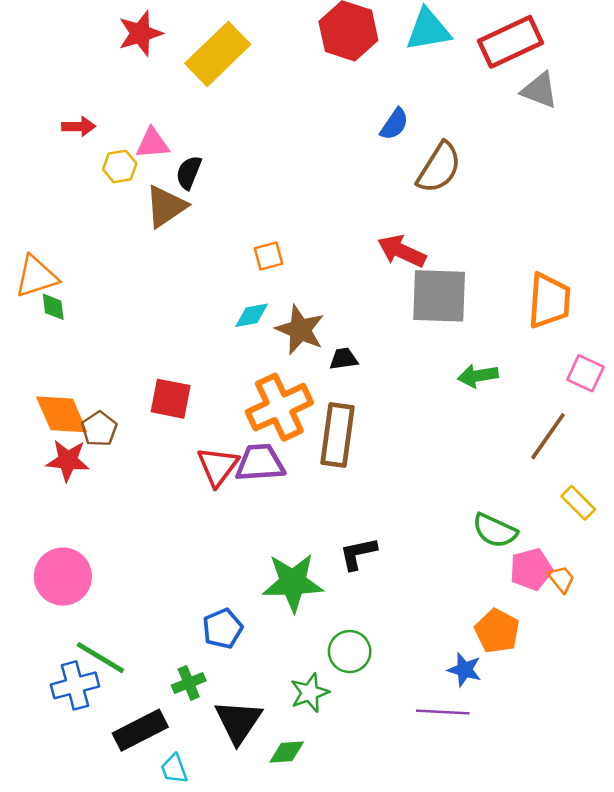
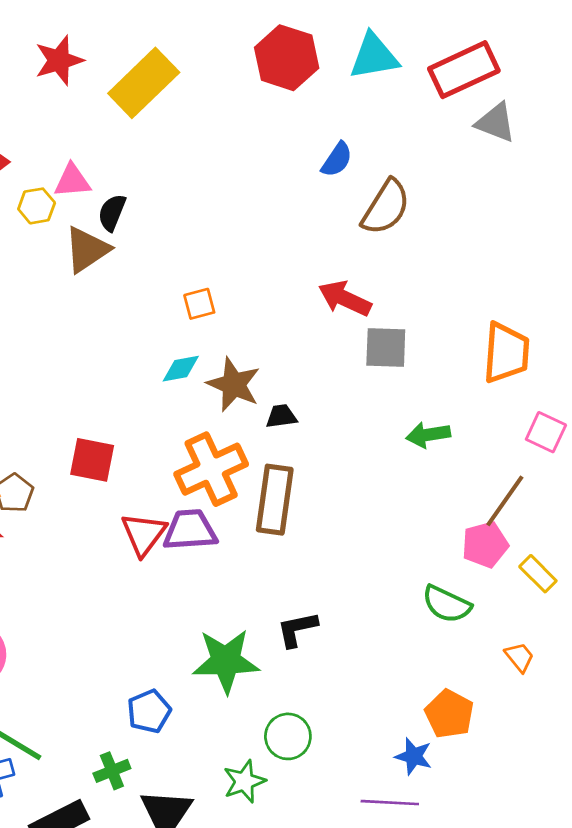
gray square: (439, 296) -> (386, 347), size x0.7
pink pentagon: (531, 569) -> (485, 545), moved

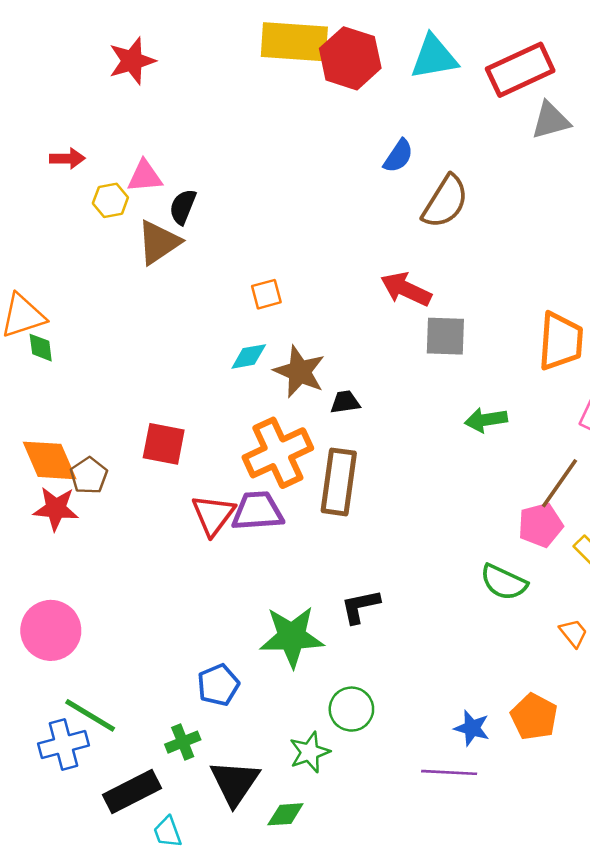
yellow rectangle: (144, 83) -> (294, 42), moved, turned 48
gray triangle: (496, 123) -> (551, 120), turned -36
orange pentagon: (449, 714) -> (534, 717), moved

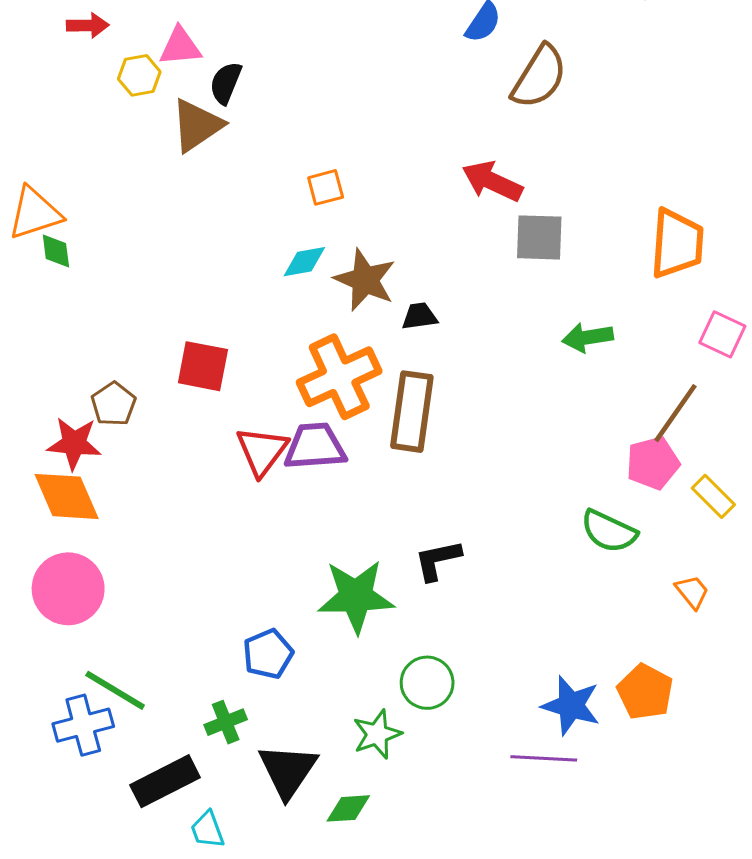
orange diamond: (50, 460) -> (67, 496), moved
blue star: (472, 728) -> (571, 705), size x1.4

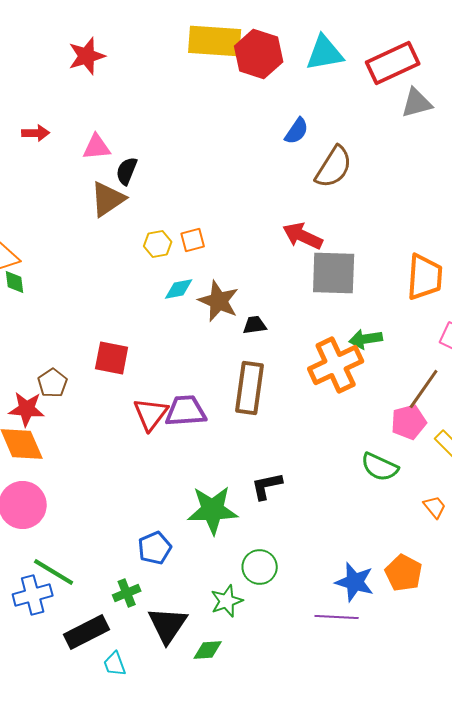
yellow hexagon: (139, 75) -> (158, 244), moved
gray square: (539, 237) -> (334, 273), size x1.4
orange cross: (339, 377) -> (336, 365), moved

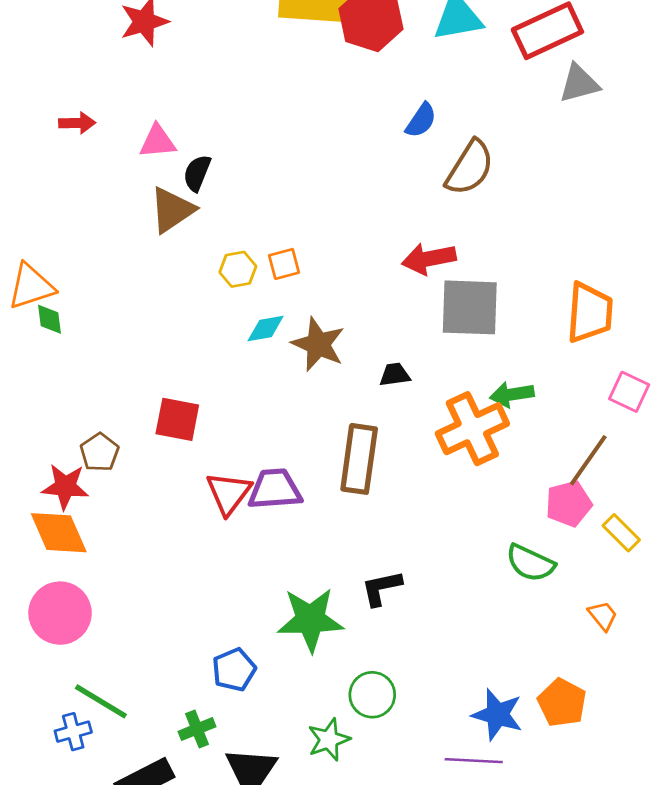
red arrow: (303, 236) -> (429, 259), turned -36
black trapezoid: (255, 325) -> (395, 375), moved
blue cross: (33, 595) -> (73, 732), size x0.7

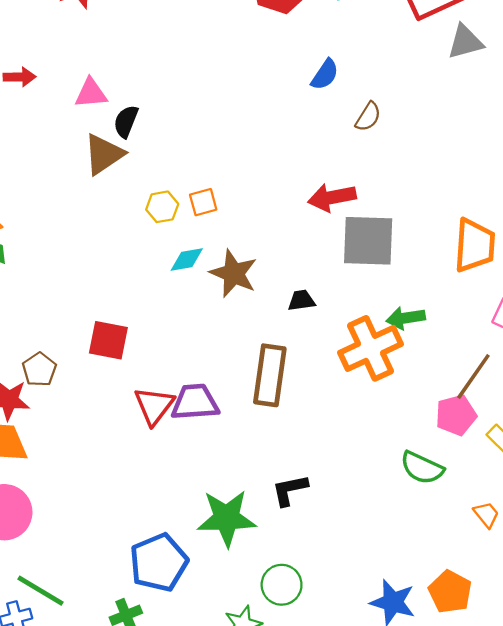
brown semicircle: (470, 168) -> (368, 117), size x0.6
blue pentagon: (234, 670) -> (159, 563), size x1.5

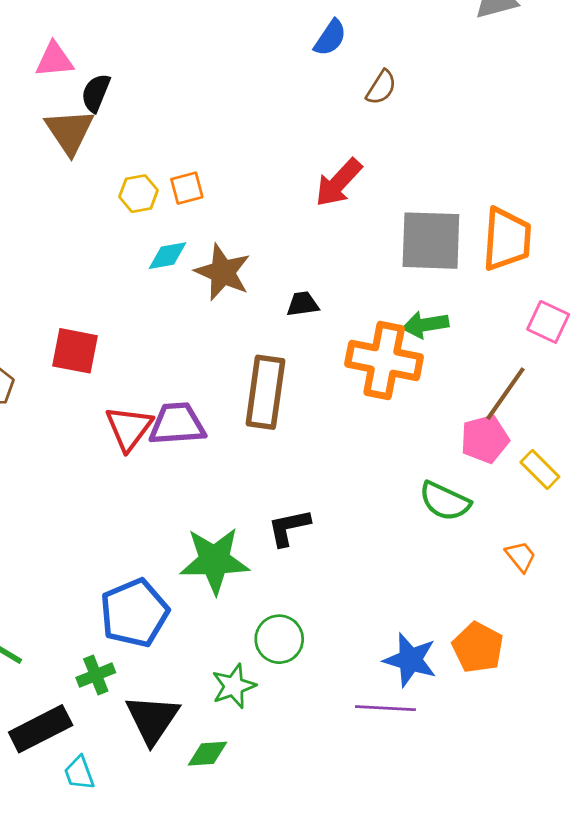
brown triangle: (104, 154) -> (70, 132), turned -30
red arrow: (332, 197) -> (339, 183), turned -36
gray square: (368, 241) -> (431, 241), moved
orange cross: (370, 348) -> (384, 361), turned 36

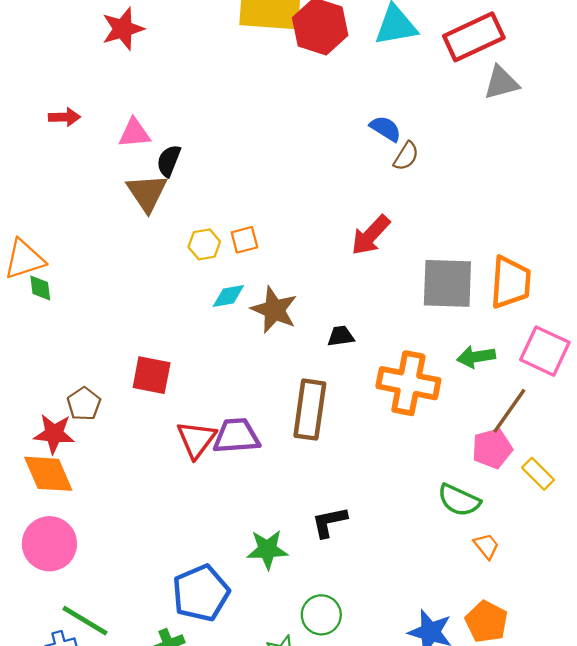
blue semicircle: (330, 38) -> (386, 129), moved, turned -92
pink square: (548, 322) -> (545, 351), size x1.4
green arrow: (425, 325) -> (476, 357), moved
orange trapezoid: (521, 556) -> (486, 546), moved
green star: (214, 561) -> (267, 549), size x0.7

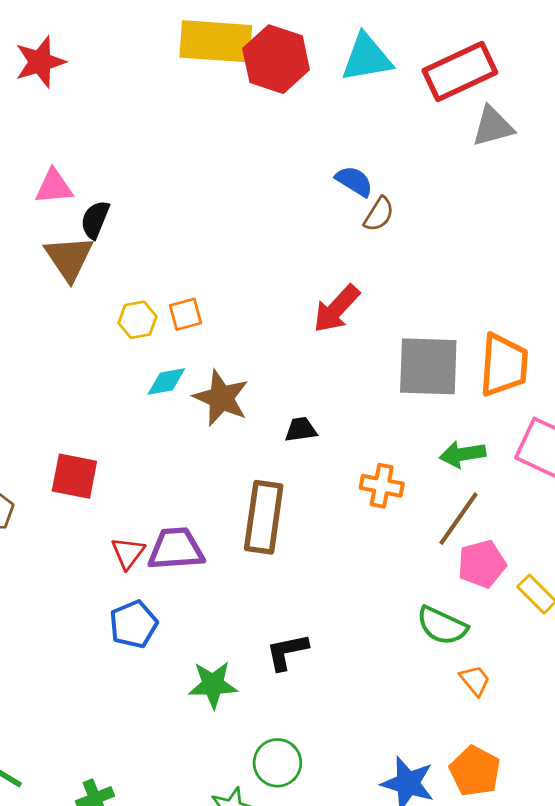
orange cross: (408, 383) -> (382, 486), size x0.6
brown line: (509, 411) -> (459, 519), moved
red triangle: (196, 439) -> (128, 553), size x0.7
blue pentagon: (201, 593) -> (133, 624), moved, size x0.7

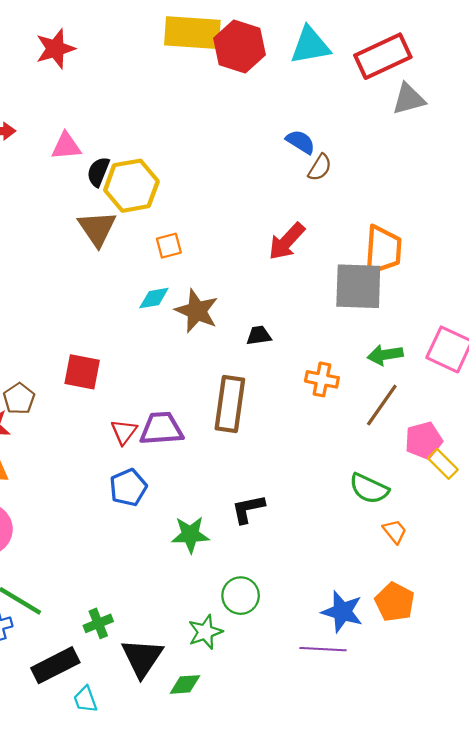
brown triangle: (69, 258) -> (97, 228), moved
yellow hexagon: (138, 320) -> (131, 186), moved, size x1.8
orange trapezoid: (504, 365) -> (383, 250), moved
pink pentagon: (482, 564) -> (424, 440), moved

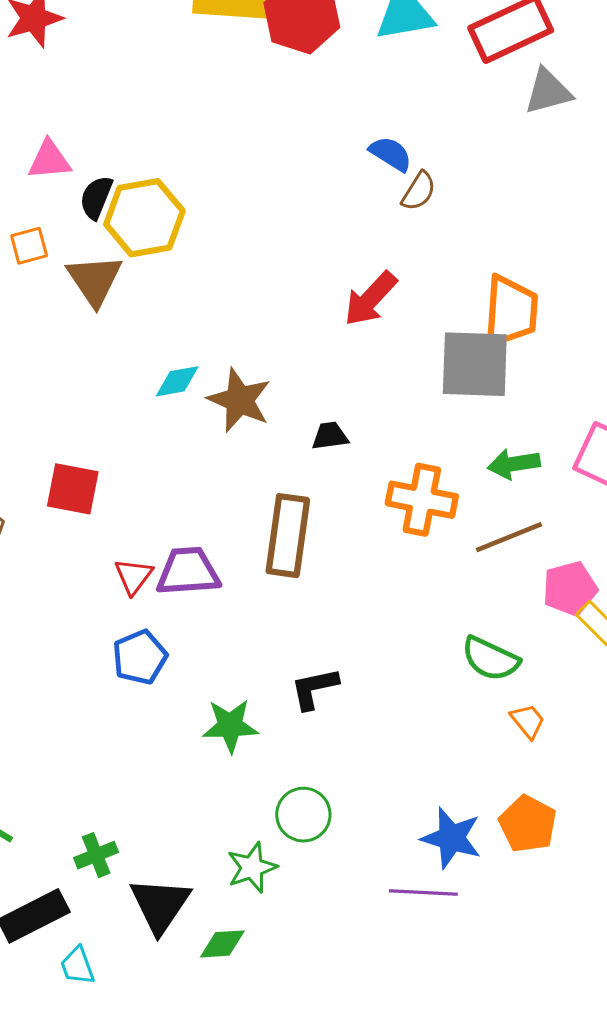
orange square: (169, 246) -> (29, 246), moved
orange cross: (322, 379) -> (422, 500), size x1.4
brown line: (382, 405) -> (509, 537), turned 33

